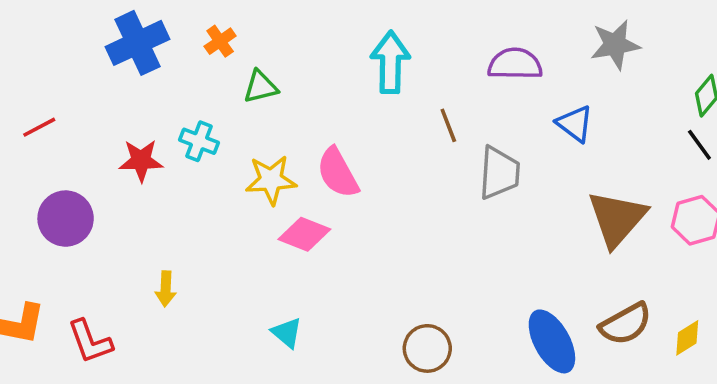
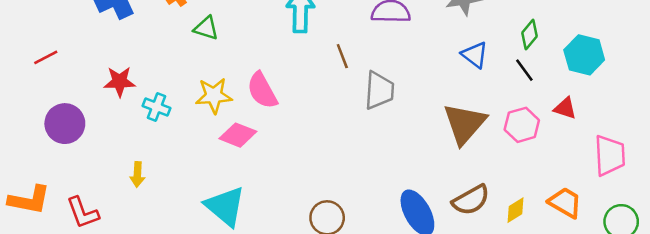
green triangle: (260, 87) -> (206, 28), turned 32
blue triangle: (575, 124) -> (475, 55), moved
cyan cross: (199, 141) -> (157, 107), moved
cyan triangle: (287, 333) -> (225, 206), size x1.8

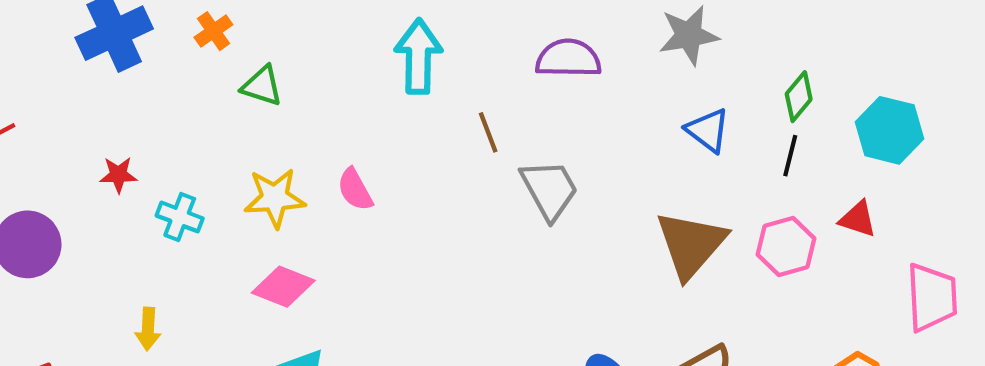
black line: (524, 70) -> (790, 156), turned 50
red star: (120, 82) -> (118, 175), size x0.7
pink semicircle: (262, 90) -> (355, 189), size x0.7
gray trapezoid: (379, 90) -> (549, 189), turned -33
pink diamond: (238, 135) -> (283, 287), moved

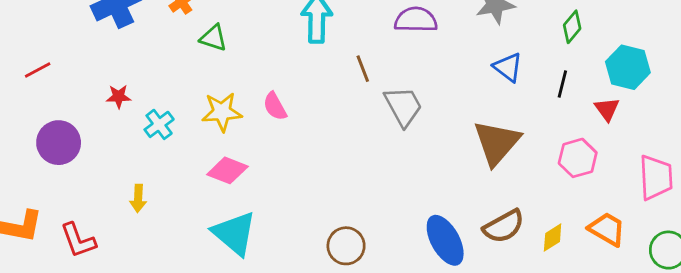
green diamond: (799, 97) -> (572, 27), moved
cyan cross: (180, 217) -> (159, 124), turned 32
red triangle: (858, 219) -> (607, 109), moved, turned 36
pink hexagon: (786, 247) -> (578, 158), moved

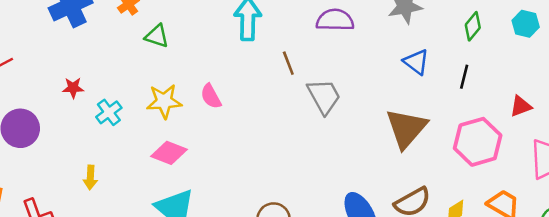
cyan hexagon: (628, 67) -> (526, 24), moved, size x0.7
red triangle: (607, 109) -> (521, 106), moved, turned 45
pink hexagon: (578, 158) -> (478, 142), size x1.4

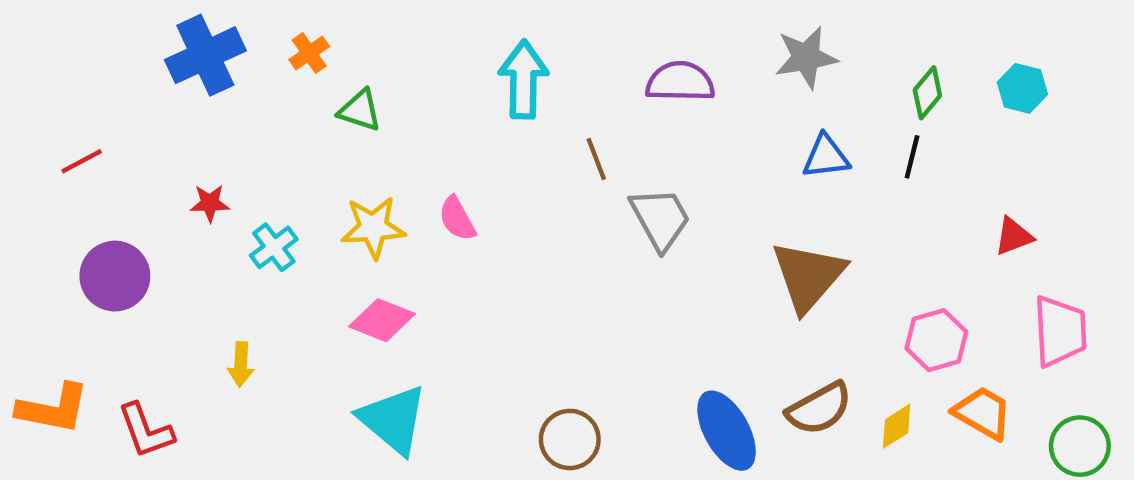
blue triangle: (416, 62) -> (826, 157), turned -44
black line: (464, 77) -> (912, 157), moved
pink hexagon: (478, 142) -> (936, 340), moved, size x0.7

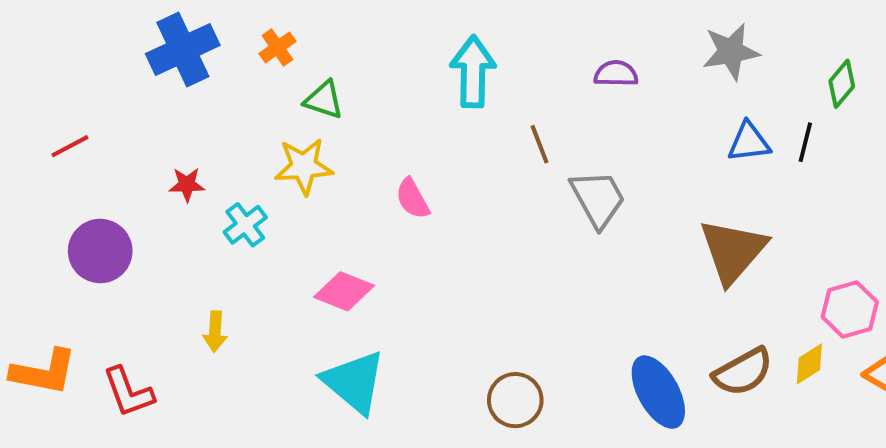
purple semicircle: (680, 82) -> (616, 74), size x0.7
black line: (912, 157) -> (805, 142), moved
yellow star: (373, 227) -> (304, 166), moved
yellow diamond: (897, 426) -> (809, 364), moved

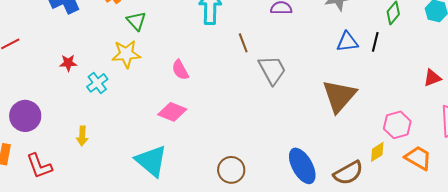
green triangle: (324, 100) -> (136, 21), turned 30
purple circle: (100, 251) -> (25, 116), moved
pink diamond: (344, 291) -> (172, 112), moved
brown semicircle: (743, 372) -> (348, 173), moved

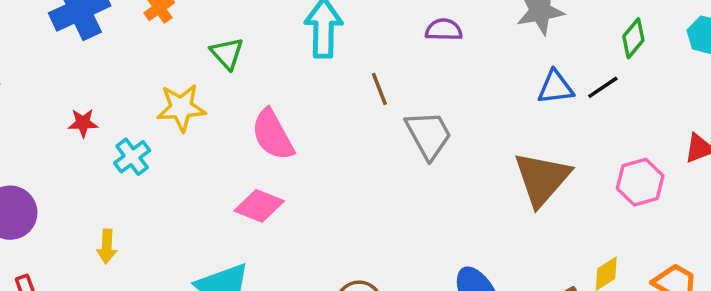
green triangle: (136, 21) -> (227, 53), moved
black line: (375, 42) -> (603, 87), turned 42
pink semicircle: (180, 70) -> (273, 135), size x1.5
pink hexagon: (397, 125) -> (640, 182), moved

